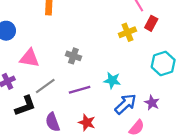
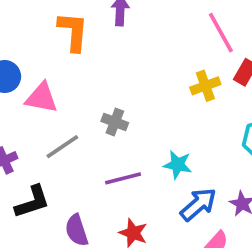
pink triangle: (29, 58) -> (41, 98), moved
gray line: (45, 86) -> (62, 147), moved

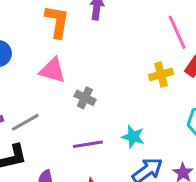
pink triangle: (41, 98) -> (52, 70), moved
gray line: (62, 147) -> (25, 122), moved

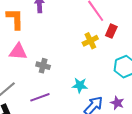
purple line: (88, 144) -> (40, 97), moved

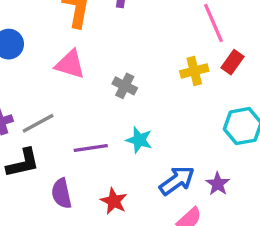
gray cross: (43, 66) -> (125, 86), moved
cyan star: (80, 85) -> (139, 140), moved

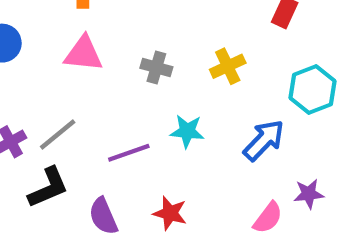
yellow cross: (194, 71) -> (228, 66), moved
blue arrow: (177, 181) -> (264, 140), moved
purple star: (218, 184) -> (309, 194), moved, turned -30

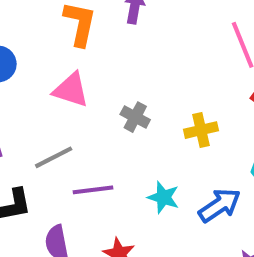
cyan star: (187, 131) -> (163, 197), moved
gray line: (58, 135) -> (54, 157), moved

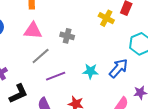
yellow cross: (201, 130) -> (106, 18), moved, turned -35
gray line: (54, 157) -> (41, 56), moved

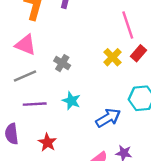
cyan star: (90, 71) -> (71, 101), moved

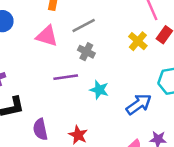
gray line: (25, 76) -> (84, 25), moved
purple line: (35, 104) -> (66, 77), moved

